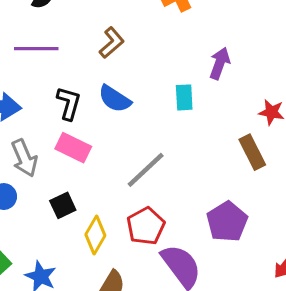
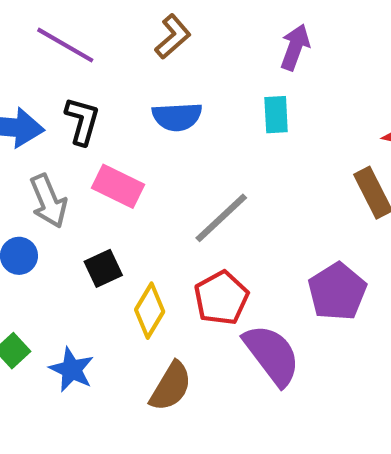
purple line: (36, 49) -> (65, 45), turned 30
purple arrow: (220, 63) -> (295, 47), moved
blue semicircle: (115, 99) -> (177, 117), turned -36
black L-shape: (69, 103) -> (82, 121), moved

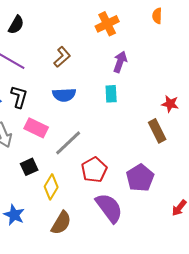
gray line: (221, 218) -> (68, 143), moved
red pentagon: (221, 298) -> (94, 170), moved

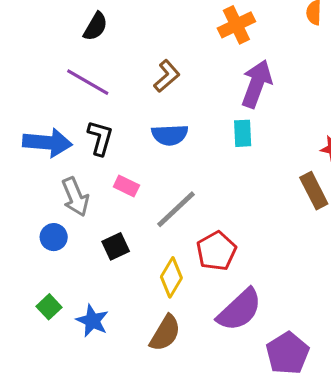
purple arrow: (120, 62) -> (257, 84), size x1.4
pink rectangle: (36, 128) -> (126, 186), size x0.7
purple pentagon: (140, 178) -> (288, 353), moved
yellow diamond: (51, 187) -> (171, 277), moved
purple semicircle: (109, 208) -> (240, 310), turned 84

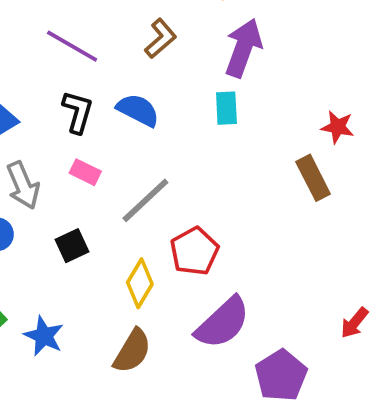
brown L-shape: (167, 76) -> (161, 38), moved
purple line: (88, 82) -> (72, 46), moved
blue semicircle: (170, 135) -> (138, 110), turned -150
black L-shape: (100, 138) -> (78, 112), moved

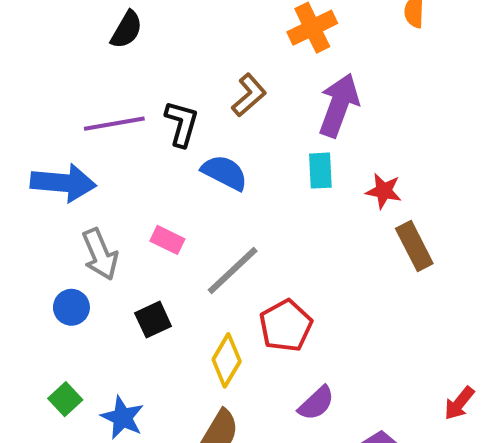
purple line: (72, 46) -> (114, 124), moved, turned -40
black L-shape: (78, 112) -> (182, 124), moved
red star: (337, 127) -> (384, 191), moved
purple semicircle: (223, 323) -> (316, 403), size x0.6

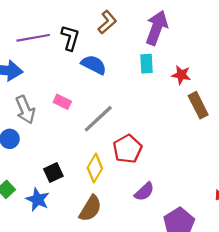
black square: (153, 320) -> (53, 173), moved

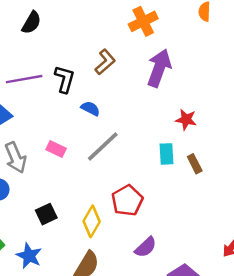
cyan rectangle: (147, 64) -> (166, 154), moved
blue semicircle: (94, 65) -> (90, 109), size x0.7
brown rectangle: (198, 105) -> (195, 164), moved, size x0.7
gray line: (98, 119) -> (103, 147), moved
black square: (53, 173) -> (46, 214), moved

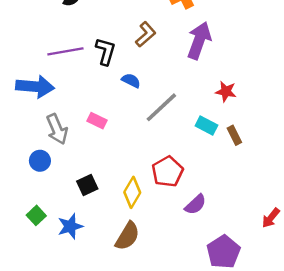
gray line: (103, 147) -> (161, 107), moved
cyan rectangle: (166, 154) -> (206, 125), turned -60
purple semicircle: (146, 247) -> (195, 204), moved
blue star: (29, 256) -> (70, 226), turned 30

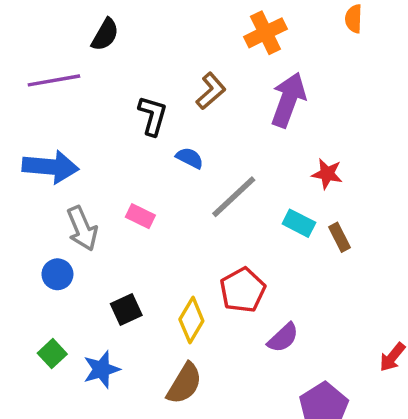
purple line: (65, 51) -> (54, 80), moved

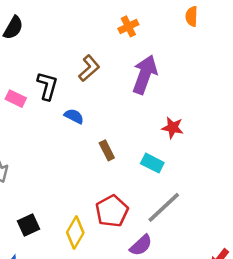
orange cross: (265, 33) -> (128, 26), size x0.7
gray line: (234, 197) -> (164, 207), moved
pink rectangle: (140, 216) -> (16, 99), moved
brown rectangle: (339, 237) -> (107, 150), moved

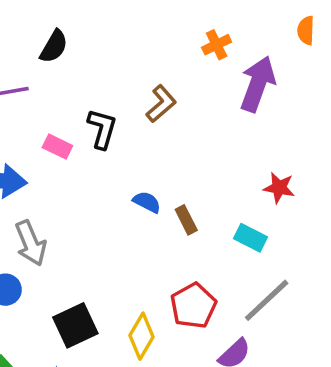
purple arrow: (145, 75) -> (258, 84), moved
blue semicircle: (74, 116) -> (147, 202), moved
black square: (28, 225) -> (75, 325), size x1.4

